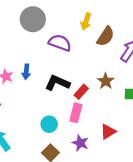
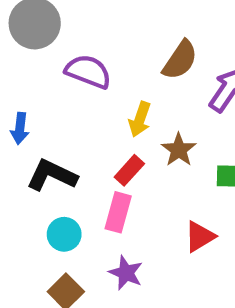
yellow arrow: (86, 22) -> (140, 119), moved
black L-shape: (57, 83) -> (52, 175), moved
red triangle: (108, 132) -> (200, 237), moved

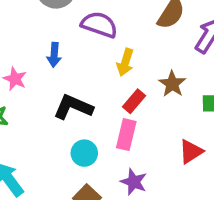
yellow arrow: (140, 119) -> (125, 62), moved
blue arrow: (20, 128) -> (54, 55), moved

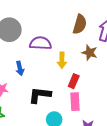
brown star: (172, 84) -> (90, 53), moved

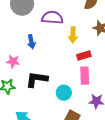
red rectangle: (74, 81) -> (84, 56), turned 48
black L-shape: (40, 95) -> (37, 79), moved

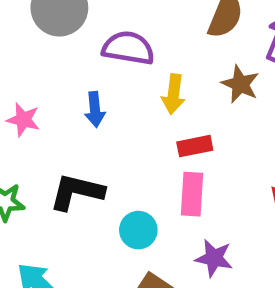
blue arrow: (31, 42) -> (95, 109), moved
pink star: (13, 61) -> (23, 120), moved

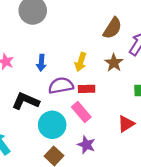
purple semicircle: (128, 48) -> (61, 86), moved, turned -30
pink rectangle: (192, 194) -> (81, 112), turned -54
cyan circle: (138, 230) -> (52, 125), size x1.5

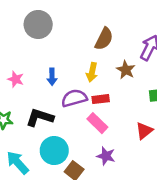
brown semicircle: (112, 28) -> (104, 39), moved
cyan circle: (52, 125) -> (54, 151), moved

